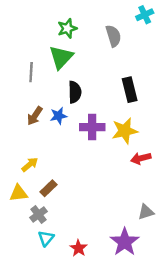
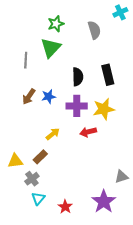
black semicircle: (75, 92) -> (78, 77), moved
red arrow: (141, 158) -> (88, 132), moved
yellow arrow: (30, 165) -> (53, 134), moved

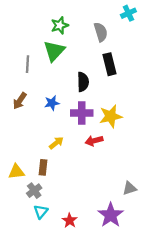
black rectangle: (108, 75) -> (110, 64), moved
brown arrow: (29, 97) -> (20, 101), moved
brown rectangle: (40, 157) -> (43, 167), turned -40

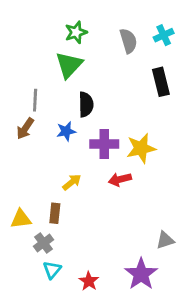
cyan cross: (128, 13) -> (164, 35), moved
gray line: (28, 64) -> (35, 100), moved
black rectangle: (110, 64) -> (161, 82), moved
black semicircle: (83, 82) -> (86, 104), moved

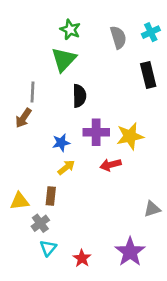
green star: (76, 32) -> (70, 30), turned -30
blue star: (66, 131) -> (61, 143), moved
gray triangle: (165, 240) -> (152, 209), moved

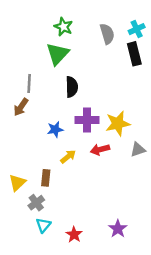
black rectangle: (148, 75) -> (134, 54), moved
yellow arrow: (66, 167) -> (68, 157), moved
yellow triangle: (19, 201) -> (17, 183), turned -36
gray triangle: (152, 209) -> (138, 150), moved
purple star: (130, 252) -> (118, 229), size x0.7

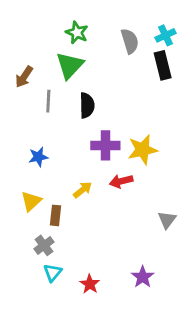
gray line: (29, 83) -> (48, 101), moved
brown arrow: (21, 107) -> (24, 77), moved
blue star: (55, 129) -> (38, 157), moved
gray triangle: (138, 150) -> (167, 220), moved, turned -35
yellow triangle: (17, 183) -> (31, 201), moved

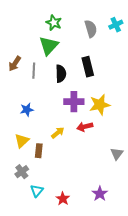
black rectangle: (163, 65) -> (88, 67), moved
brown arrow: (24, 77) -> (15, 64), moved
gray cross: (44, 245) -> (22, 172), moved

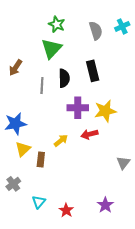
gray line: (34, 71) -> (42, 86), moved
blue star: (27, 110) -> (15, 124), moved, size x1.5
gray cross: (22, 172) -> (13, 184), moved

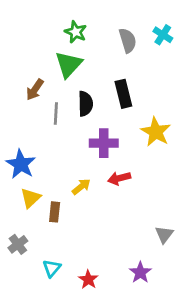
cyan cross: (122, 26) -> (163, 35), turned -32
brown arrow: (15, 68) -> (35, 90), moved
yellow star: (105, 111) -> (156, 132), moved, turned -30
blue star: (15, 124) -> (21, 164), turned -30
gray triangle: (123, 163) -> (164, 234), moved

